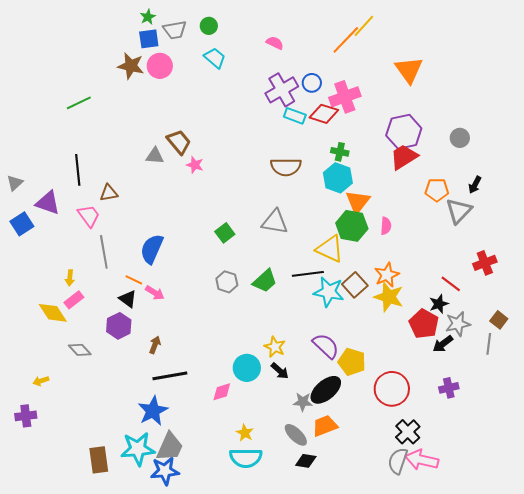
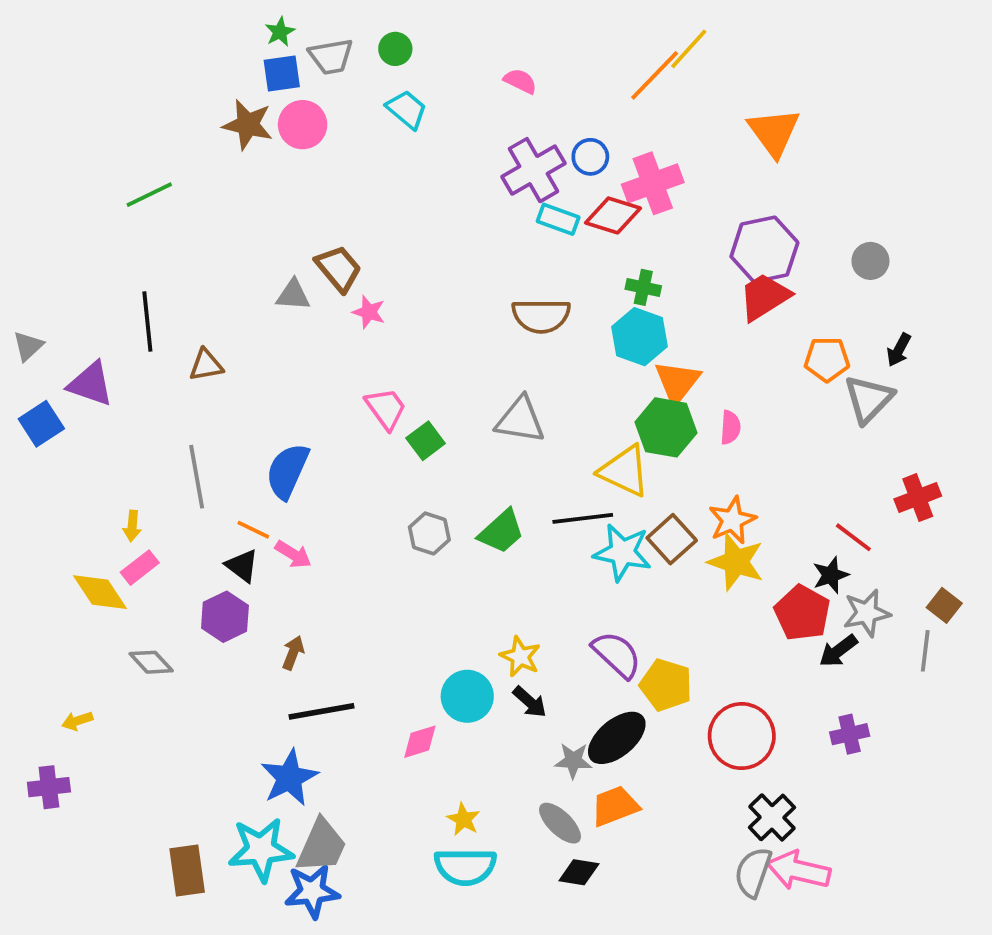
pink trapezoid: (89, 216) -> (386, 409), moved

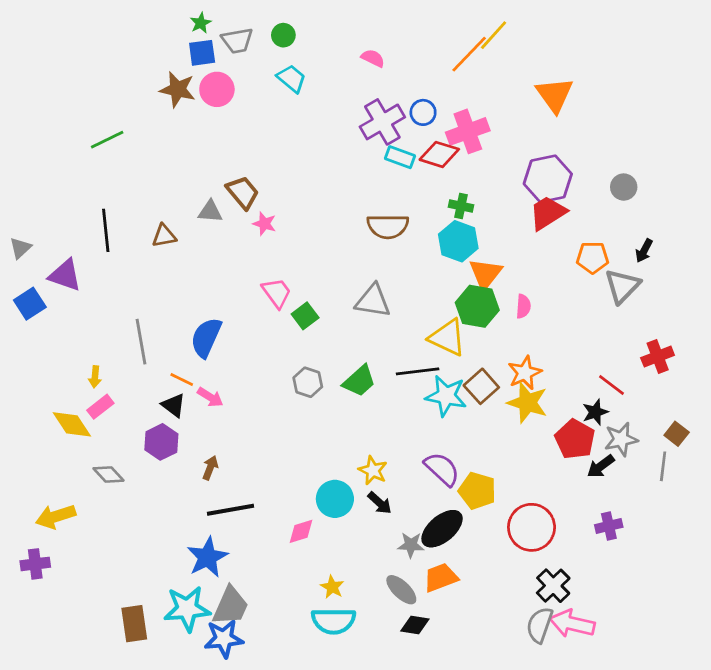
brown triangle: (206, 365) -> (164, 236), moved
yellow arrow: (77, 721) -> (56, 517), size x1.8

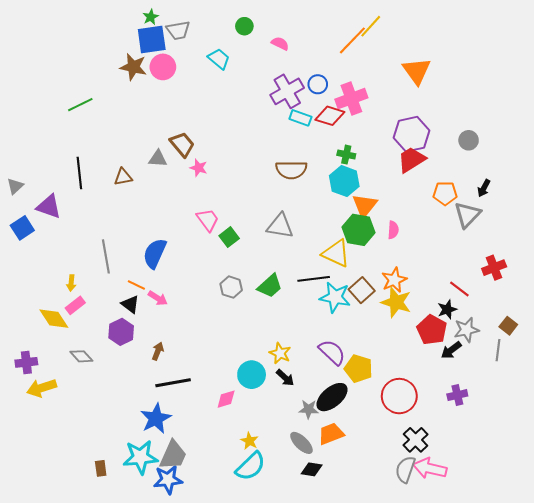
green circle: (283, 35) -> (244, 26), moved
blue square: (202, 53) -> (152, 39), size x1.4
purple cross: (35, 564) -> (26, 362), moved
cyan semicircle: (334, 621) -> (251, 466), turned -44
brown rectangle: (134, 624) -> (101, 468), size x0.6

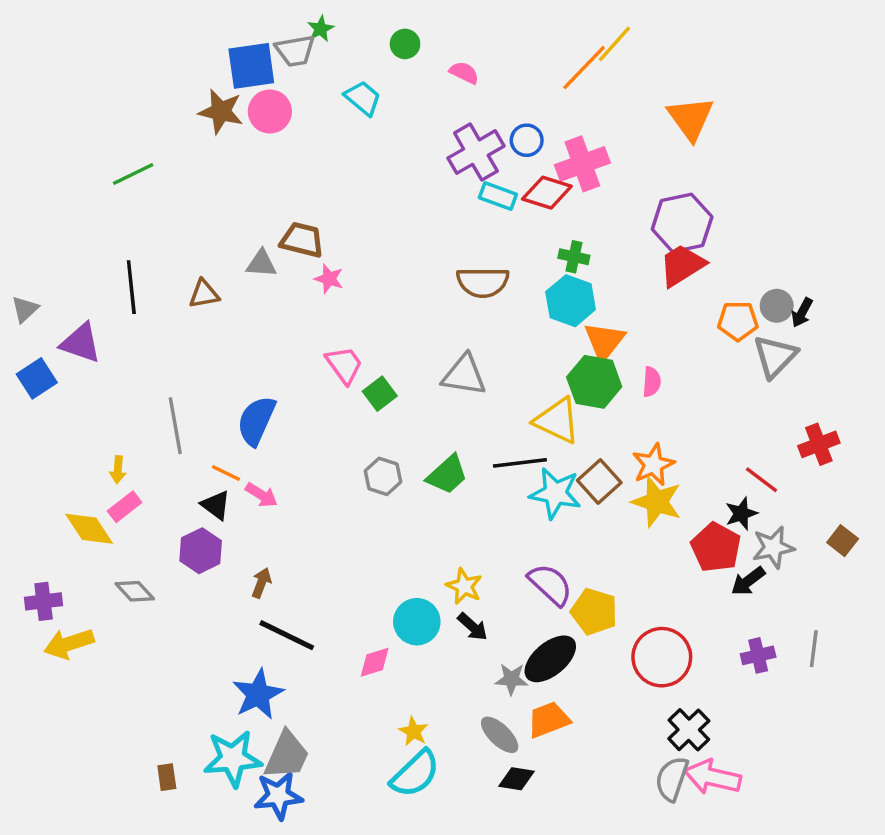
green star: (151, 17) -> (321, 29), moved
gray circle: (469, 140) -> (777, 306), moved
brown trapezoid: (182, 144) -> (302, 240), turned -36
gray line: (498, 350) -> (814, 649), moved
black line: (173, 383) -> (287, 635), turned 36

